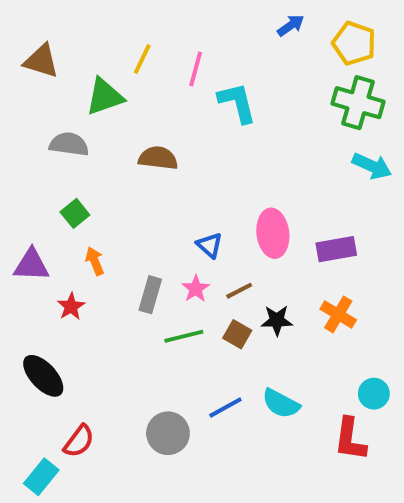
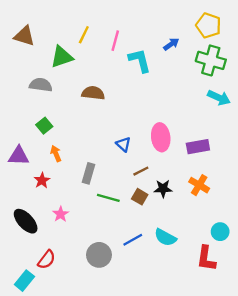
blue arrow: (291, 25) -> (171, 44), moved
pink star: (196, 289) -> (61, 214), moved
green line: (184, 336) -> (108, 198), turned 30

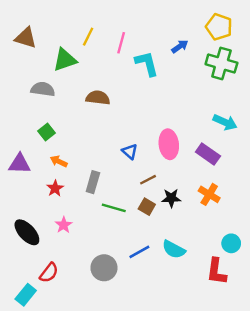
cyan arrow: (219, 98) -> (225, 122), moved
purple rectangle: (198, 147) -> (208, 154), turned 45
orange arrow: (56, 154) -> (59, 161), turned -42
red star: (42, 180) -> (55, 188), moved

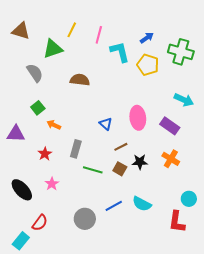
yellow pentagon: (219, 27) -> (148, 65), moved
gray semicircle: (43, 89) -> (35, 73), turned 48
orange arrow: (59, 161) -> (54, 125), moved

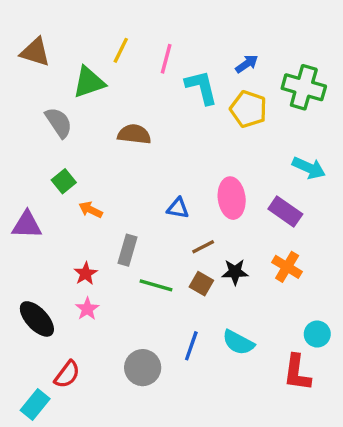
blue triangle: (106, 124) -> (178, 208), turned -32
red star: (45, 154) -> (86, 274), moved
blue line: (114, 206) -> (191, 346), turned -42

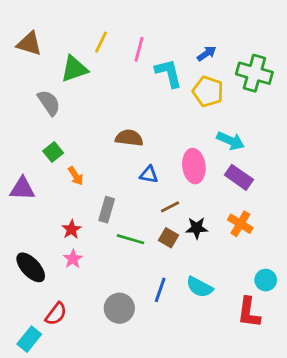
brown semicircle: (134, 134) -> (129, 138), moved
cyan arrow: (309, 168) -> (230, 141), moved
orange arrow: (91, 210) -> (76, 176), turned -150

